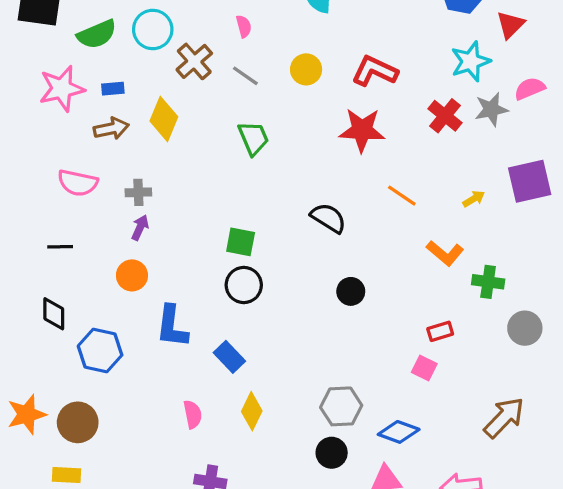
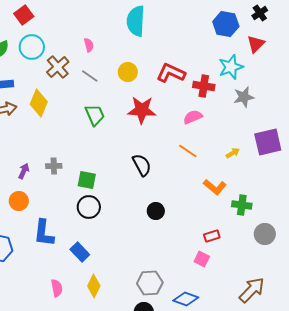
pink semicircle: (530, 89) -> (193, 117), moved
red cross: (445, 116) -> (204, 86), moved, turned -30
red star: (362, 130) -> (142, 110), moved
gray cross: (138, 192) -> (54, 166), moved
black semicircle: (328, 218) -> (142, 165), turned 30

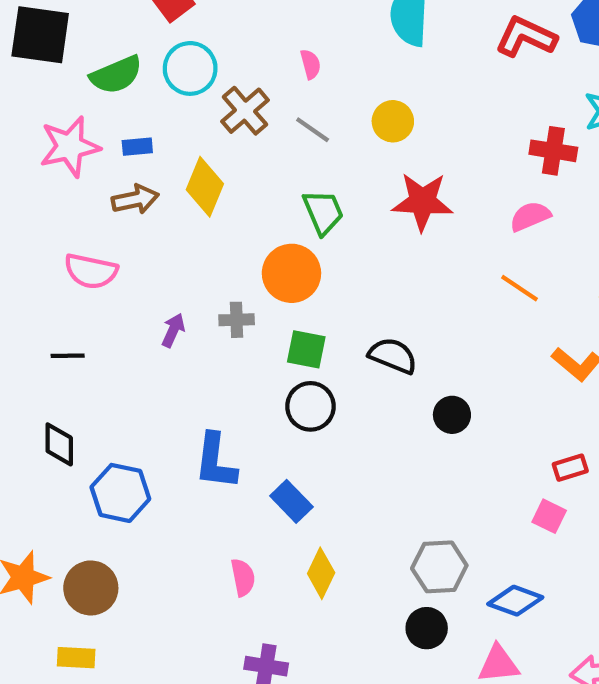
red L-shape: (171, 73) -> (526, 37), moved
black semicircle: (142, 165) -> (393, 356), moved, turned -40
orange circle: (19, 201) -> (291, 273), moved, size x1.4

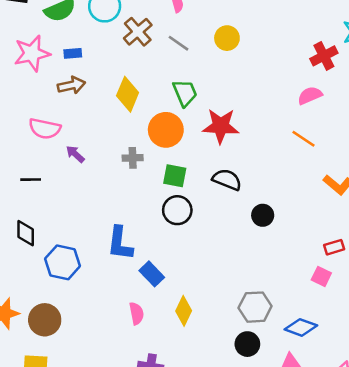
red cross: (553, 151) -> (324, 56), turned -36
yellow diamond: (205, 187) -> (128, 94), moved
red star: (422, 202) -> (221, 126), moved
purple arrow: (173, 330) -> (75, 154), moved, turned -72
blue rectangle: (291, 501) -> (152, 274), moved

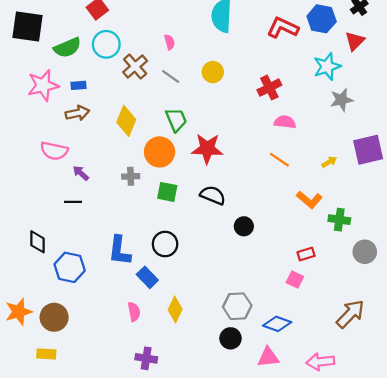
red cross: (324, 56) -> (269, 88), moved
pink semicircle: (310, 95) -> (285, 122), turned 30
black line: (31, 180) -> (73, 202), moved
black circle: (177, 210) -> (165, 244), moved

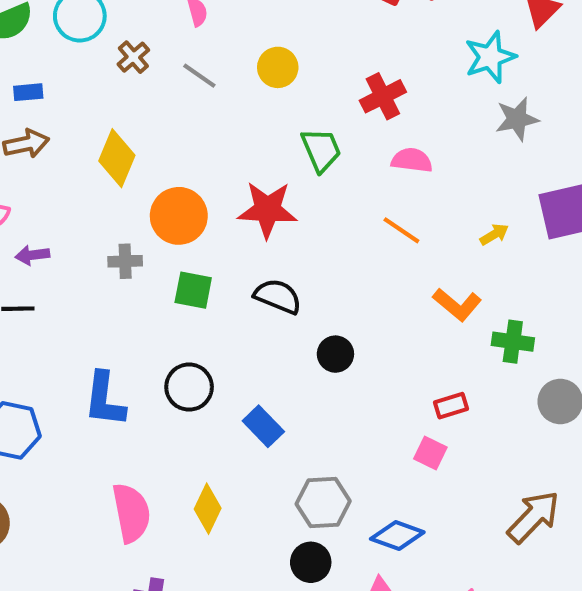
brown cross: (135, 67) -> (133, 57), size x0.7
green trapezoid: (176, 120) -> (321, 150), moved
purple arrow: (81, 173) -> (32, 255), turned -49
blue rectangle: (147, 277) -> (263, 426), moved
pink semicircle: (134, 312) -> (131, 513), size x1.6

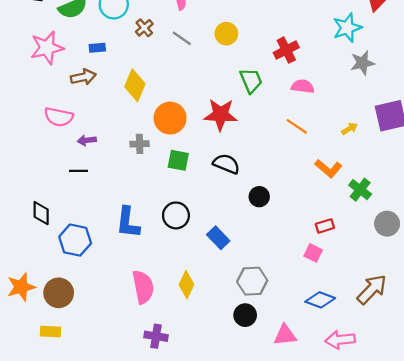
blue rectangle: (28, 92) -> (97, 48), moved
green cross: (513, 342) -> (360, 190), turned 30
blue diamond: (397, 536) -> (320, 300), moved

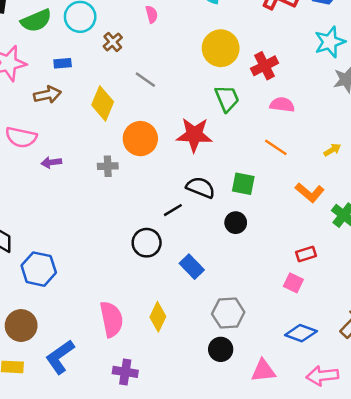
yellow circle: (226, 34) -> (221, 48), moved, size x1.5
gray line: (182, 38) -> (145, 80), moved
green square: (178, 160) -> (243, 184), moved
black line: (79, 171) -> (173, 210), moved, turned -30
blue L-shape: (128, 222) -> (60, 357), moved, turned 48

